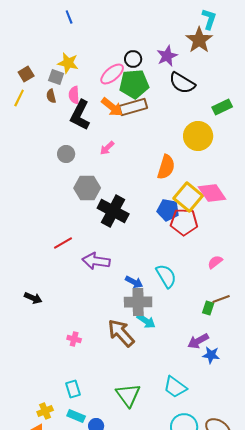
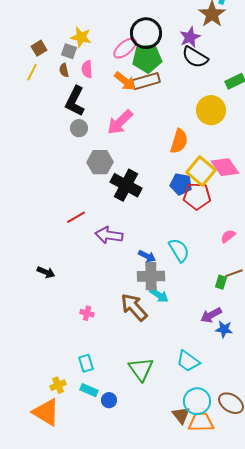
purple star: (167, 56) -> (190, 37), moved
black circle: (133, 59) -> (146, 33), size x1.8
black L-shape: (80, 115) -> (75, 101), moved
pink arrow: (107, 148) -> (120, 122), size x1.8

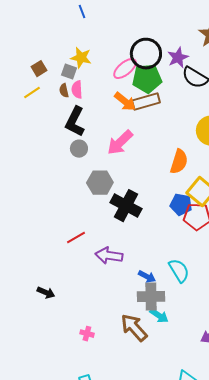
purple star: (190, 37) -> (178, 58), moved
pink semicircle: (87, 69) -> (77, 90), moved
yellow line: (32, 72) -> (32, 93), turned 30

